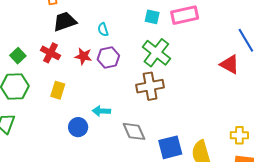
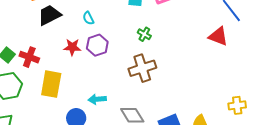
red cross: (51, 53) -> (29, 57), moved
green cross: (156, 53) -> (144, 34), size x0.5
yellow rectangle: (58, 90) -> (51, 84), size x1.5

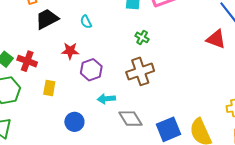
purple hexagon: (97, 45) -> (91, 70), moved
yellow rectangle: (51, 84) -> (49, 88), size x0.6
cyan arrow: (97, 99) -> (106, 99), moved

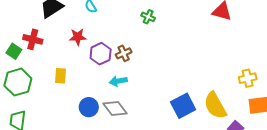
red cross: (27, 61) -> (33, 39), moved
brown cross: (140, 71) -> (124, 53), moved, size x0.6
gray diamond: (130, 119) -> (115, 109), moved

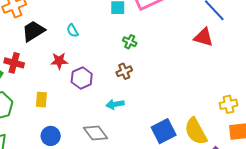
brown cross: (124, 53) -> (124, 71), moved
cyan arrow: (118, 81) -> (115, 104), moved
blue circle: (89, 107) -> (51, 136), moved

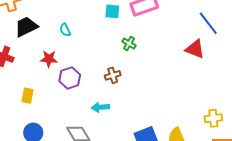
green cross: (130, 42) -> (129, 44), moved

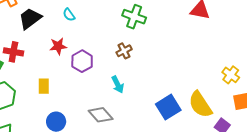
green cross: (129, 44) -> (134, 17), size x1.6
cyan arrow: (100, 107) -> (118, 84), turned -102
yellow cross: (213, 118) -> (231, 75), turned -36

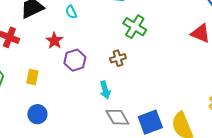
red star: (58, 46) -> (54, 41), turned 30
gray diamond: (101, 115) -> (117, 117), moved

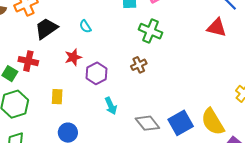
red star: (54, 41) -> (73, 57), turned 30
cyan arrow: (105, 90) -> (111, 106), moved

